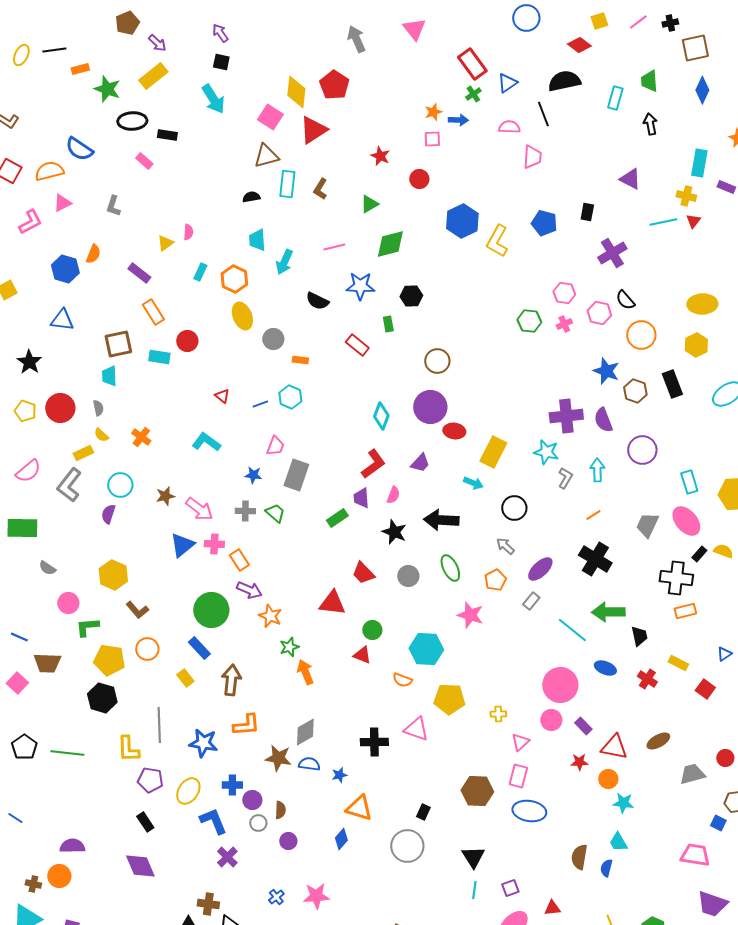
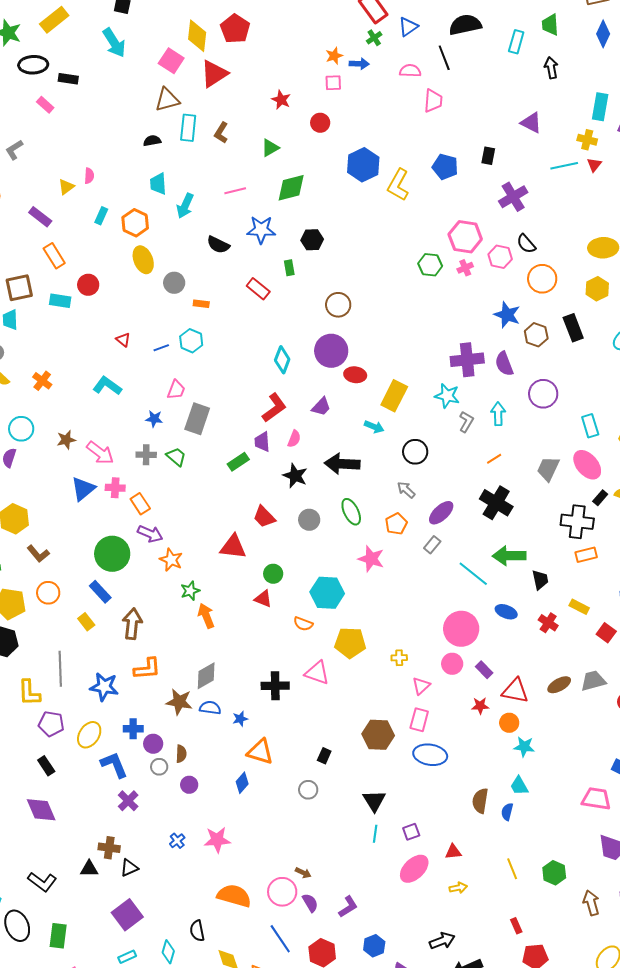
gray L-shape: (113, 206) -> (14, 150), turned 40
pink hexagon: (564, 293) -> (465, 237), size x1.5
gray trapezoid: (692, 774) -> (593, 681), moved
gray circle: (407, 846) -> (308, 790), size x0.6

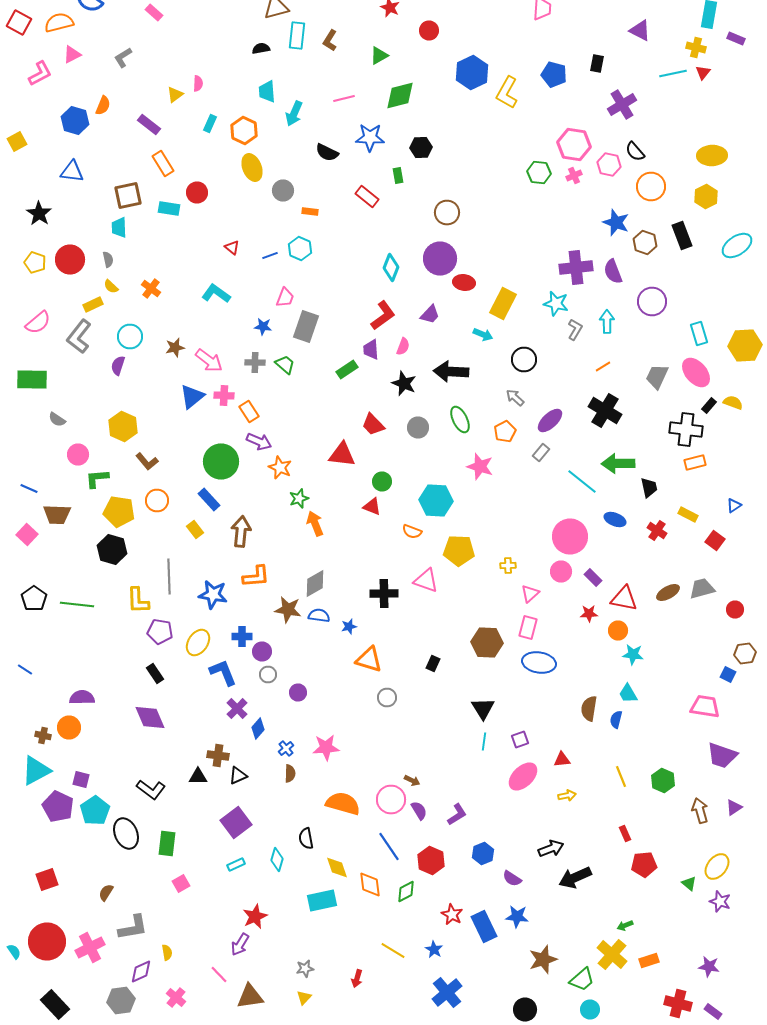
brown semicircle: (181, 754) -> (290, 774), moved
blue diamond: (242, 783) -> (258, 728), moved
gray circle: (308, 790) -> (387, 698), moved

